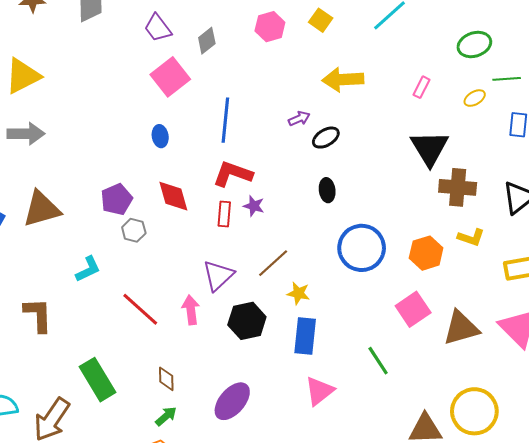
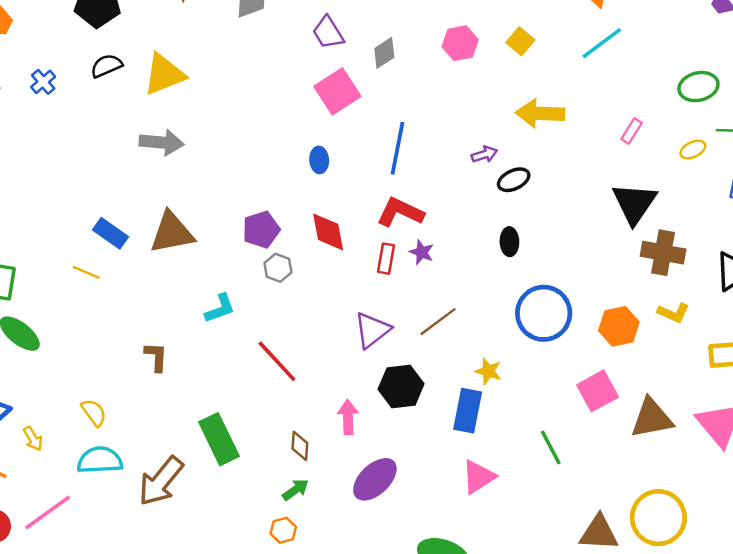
yellow star: (298, 293) -> (488, 371), moved
pink arrow: (191, 310) -> (348, 417), moved
brown L-shape: (38, 315) -> (156, 357), size x0.7

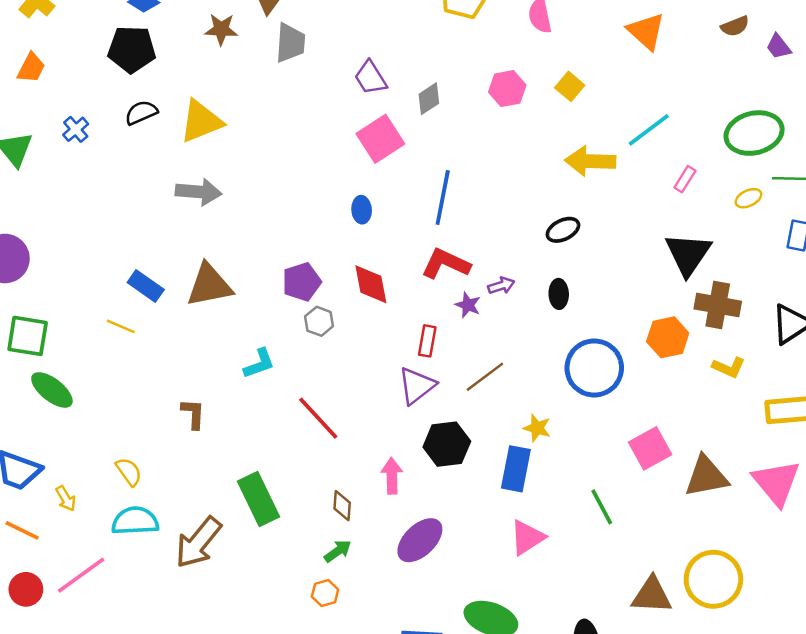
cyan line: (602, 43) -> (649, 130), moved
green ellipse: (698, 87) -> (754, 133), size x1.4
purple arrow: (484, 154) -> (501, 286), moved
red rectangle: (386, 259) -> (427, 341), moved
orange hexagon: (619, 326) -> (668, 337), moved

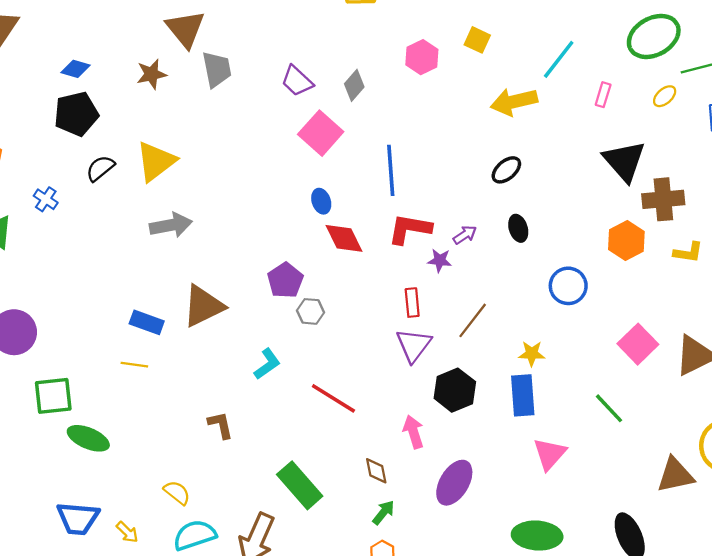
red diamond: (371, 284) -> (344, 238), moved
blue circle: (594, 368) -> (568, 286), size x0.7

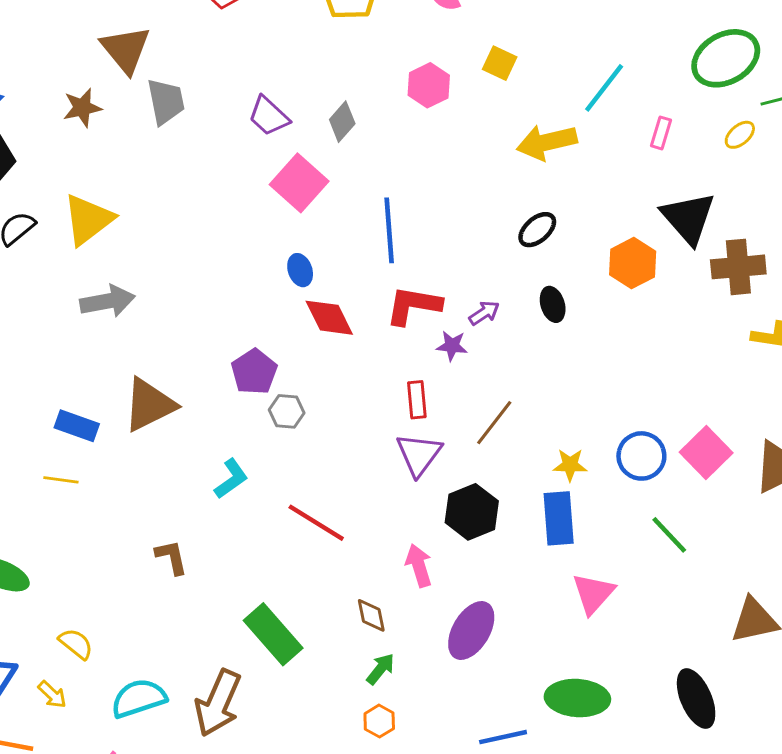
orange hexagon: (626, 240) -> (633, 263), moved
blue circle: (568, 286) -> (641, 456), moved
yellow semicircle: (177, 493) -> (76, 644), moved

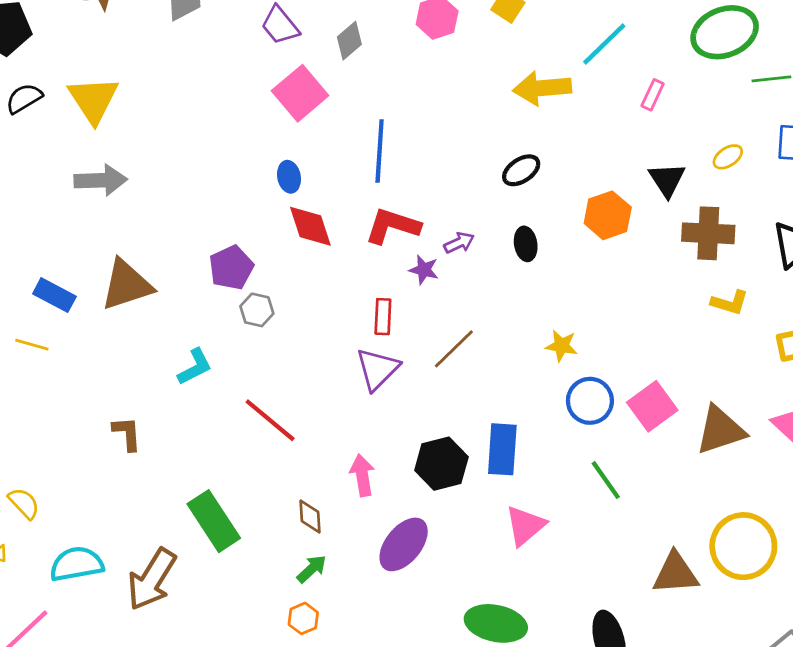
yellow ellipse: (740, 135) -> (728, 157), moved
black triangle: (688, 218) -> (667, 180), size x0.7
yellow triangle: (88, 219) -> (93, 100), turned -34
yellow star: (570, 465) -> (561, 346), moved
black hexagon: (472, 512) -> (441, 464), moved

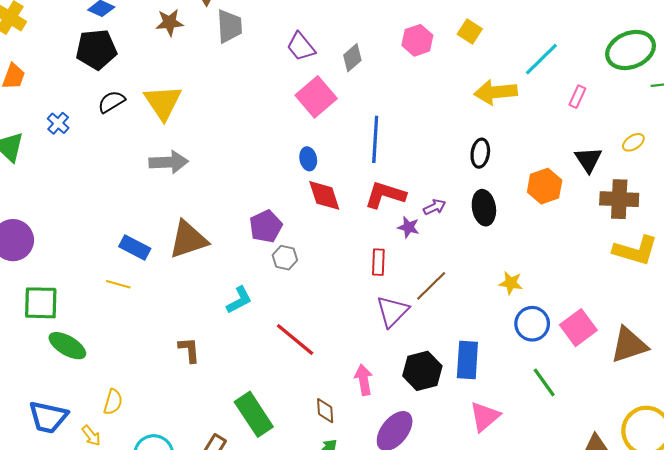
black ellipse: (521, 170) -> (480, 153), turned -48
black ellipse: (526, 244) -> (484, 208), size x1.4
yellow L-shape: (730, 303) -> (635, 250), size x1.6
purple triangle: (377, 369) -> (392, 311), moved
yellow semicircle: (24, 503) -> (113, 402), turned 60

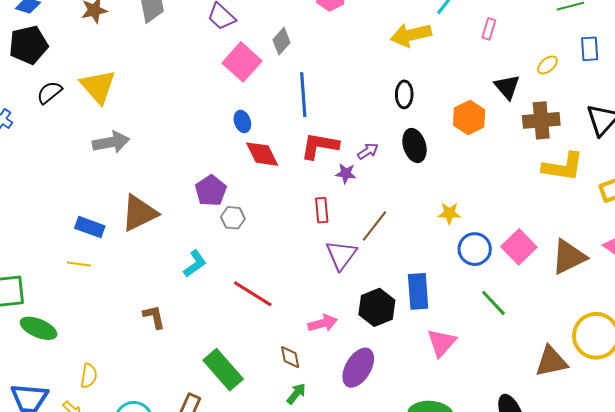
gray diamond: (352, 58) -> (281, 41), moved
pink arrow: (364, 380) -> (323, 323), turned 92

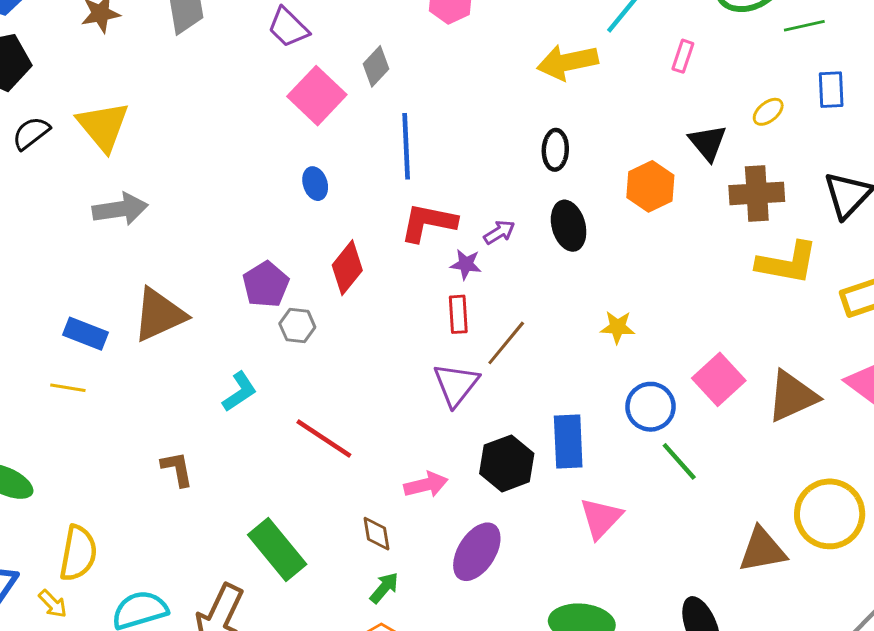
red diamond: (262, 154) -> (347, 268), moved, turned 63
red rectangle: (322, 210) -> (458, 314), moved
blue circle: (475, 249) -> (651, 407), moved
yellow semicircle: (89, 376) -> (78, 553), size x1.5

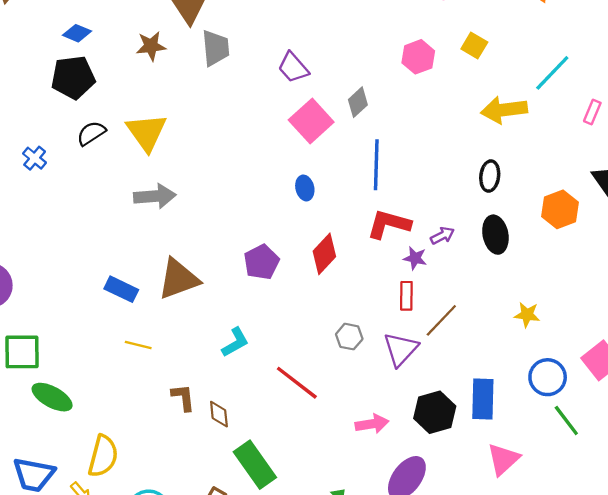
gray hexagon: (297, 325) -> (349, 337), moved
yellow line: (68, 388) -> (138, 345), moved
brown diamond: (376, 534) -> (219, 414), moved

